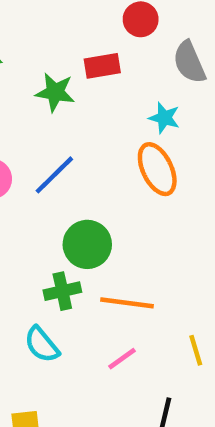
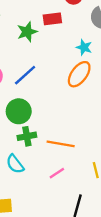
green star: (55, 92) -> (27, 32), turned -30
orange ellipse: (157, 169) -> (79, 74), turned 60
green circle: (87, 244) -> (19, 111), moved

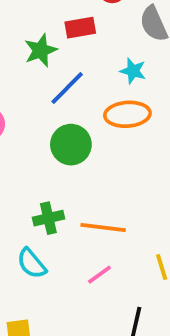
orange ellipse: (79, 74) -> (127, 114), turned 52
blue line: (25, 75) -> (67, 88), moved
green circle: (19, 111) -> (71, 145), moved

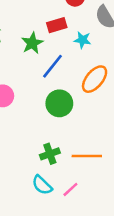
cyan star: (133, 71) -> (82, 40), moved
orange ellipse: (127, 114) -> (95, 79), turned -40
pink line: (99, 275) -> (70, 189), moved

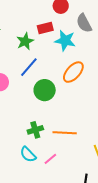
cyan star: (82, 40) -> (65, 41), size x1.5
blue line: (53, 66) -> (29, 67), moved

